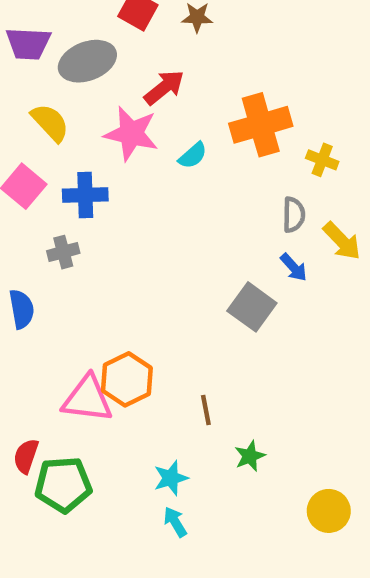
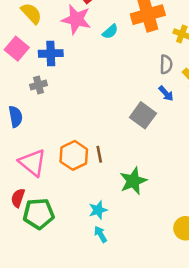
pink triangle: (87, 399) -> (33, 163), moved, turned 32
brown line: (206, 410) -> (99, 154), moved
green star: (250, 456) -> (133, 181), moved, size x1.6

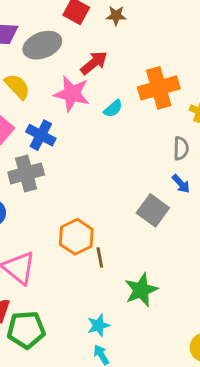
blue cross: (51, 53) -> (41, 135), turned 30
gray cross: (39, 85) -> (26, 173), size x1.6
orange hexagon: (74, 155) -> (76, 237), moved

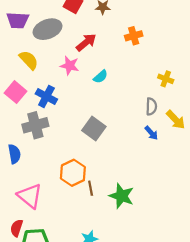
orange cross: (159, 88) -> (134, 36), moved, size x0.6
pink star: (72, 94) -> (70, 66), size x0.7
gray square: (153, 210) -> (94, 129), moved
green star: (141, 290) -> (122, 196), moved, turned -30

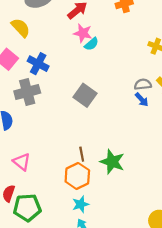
pink star: (70, 66) -> (83, 33), moved
gray semicircle: (151, 106) -> (143, 84), moved, turned -98
orange hexagon: (73, 173) -> (77, 176), moved
pink triangle: (30, 196) -> (22, 162), size x0.7

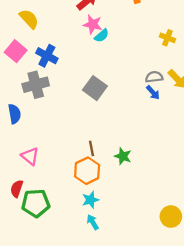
green star: (112, 162) -> (123, 156), size x0.7

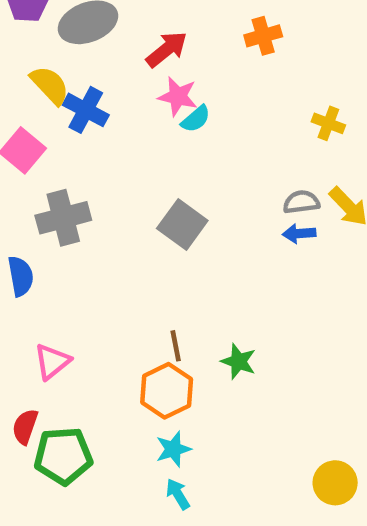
blue cross: (47, 56) -> (86, 110), moved
blue arrow: (153, 93) -> (299, 233), turned 128
pink triangle: (30, 156) -> (52, 362), turned 42

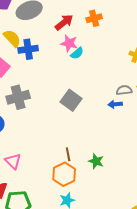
orange cross: (263, 36) -> (94, 18), moved
blue cross: (86, 110) -> (28, 49), turned -36
blue arrow: (299, 233) -> (115, 104), moved
pink triangle: (52, 362) -> (13, 161), turned -36

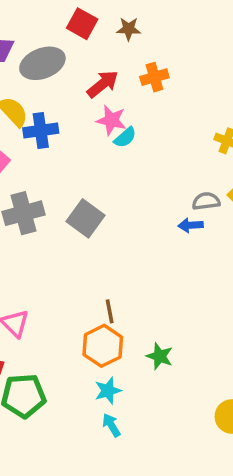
gray square: (71, 100) -> (86, 218), moved
green star: (96, 161) -> (160, 356), moved

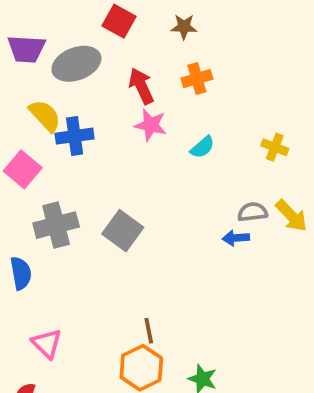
brown star: (129, 29) -> (184, 27), moved
red arrow: (103, 84) -> (141, 86), turned -76
cyan semicircle: (125, 137) -> (202, 147), moved

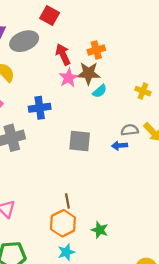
brown star: (184, 27) -> (89, 73), moved, size x1.5
pink star: (151, 125) -> (69, 78), turned 30
blue cross: (75, 136) -> (40, 108), moved
gray square: (123, 231) -> (80, 141), moved, turned -30

